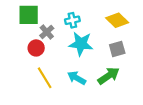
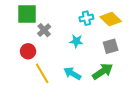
cyan cross: (72, 20) -> (86, 18), moved
cyan star: (81, 44) -> (76, 41), size x0.6
red circle: (36, 48) -> (28, 51), moved

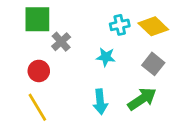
gray square: (111, 46) -> (153, 64), turned -35
yellow line: (42, 73) -> (37, 107), moved
cyan arrow: (72, 73) -> (100, 102), turned -126

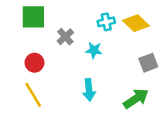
gray cross: (61, 42) -> (65, 37), moved
gray square: (153, 64) -> (148, 63), moved, turned 30
green arrow: (142, 99) -> (136, 99), moved

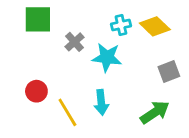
cyan star: (94, 50) -> (107, 57), size x1.5
red circle: (35, 63) -> (36, 91), moved
yellow line: (33, 95) -> (67, 112), moved

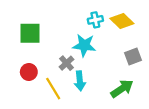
green square: (38, 19) -> (30, 33), moved
gray cross: (74, 42) -> (67, 63), moved

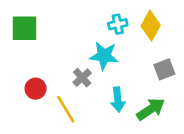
yellow diamond: (122, 21) -> (151, 26), turned 75
green square: (30, 33) -> (25, 28), moved
cyan arrow: (80, 81) -> (118, 100), moved

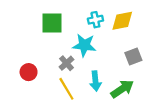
yellow diamond: (151, 26) -> (122, 21), turned 50
green square: (25, 28) -> (52, 23), moved
yellow line: (66, 109) -> (66, 89), moved

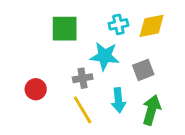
gray square: (133, 56) -> (143, 70), moved
gray cross: (66, 63) -> (83, 78), turned 32
green arrow: (122, 89) -> (152, 110), turned -40

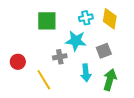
yellow diamond: (152, 26) -> (110, 19), turned -70
red circle: (36, 89) -> (18, 62), moved
yellow line: (83, 110) -> (44, 80), moved

